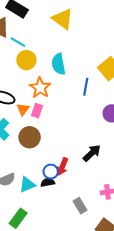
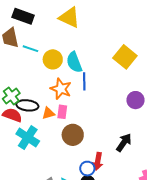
yellow circle: (26, 60) -> (53, 59), moved
blue line: (86, 87) -> (84, 81), moved
orange triangle: (23, 109) -> (48, 113), turned 48
brown circle: (30, 137) -> (73, 135), moved

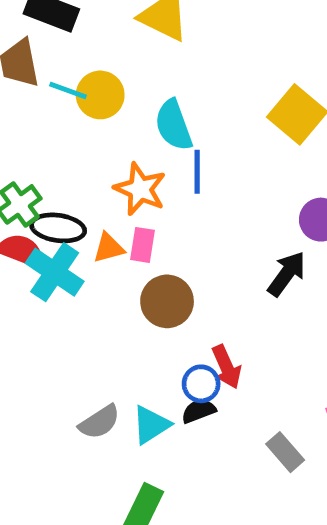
yellow circle: (53, 59) -> (100, 95), moved
cyan cross: (28, 138) -> (55, 272), moved
black arrow: (124, 143) -> (287, 274), moved
red arrow: (98, 161) -> (226, 367), turned -36

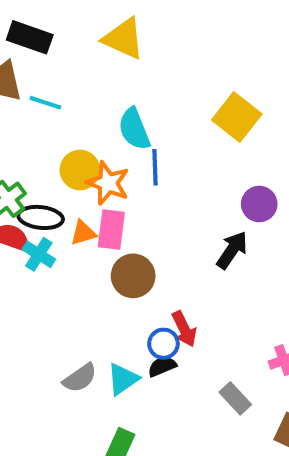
yellow circle: (100, 95) -> (80, 170), moved
pink rectangle: (143, 245) -> (111, 230), size x1.4
cyan cross: (55, 272) -> (39, 254), size x0.7

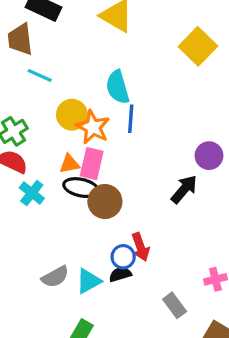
cyan line: (45, 103) -> (40, 75), moved
yellow square: (237, 117) -> (198, 46), moved
black ellipse: (41, 217) -> (81, 188), moved
cyan cross: (39, 254) -> (32, 193), moved

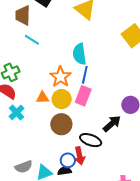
yellow circle: (72, 115) -> (62, 99), moved
pink rectangle: (92, 164) -> (83, 96), moved
black ellipse: (81, 188) -> (91, 140), moved

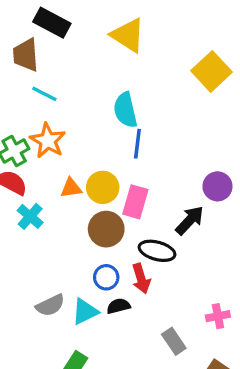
orange star: (60, 77) -> (48, 141), moved
pink rectangle: (83, 96) -> (135, 202), moved
blue circle: (68, 160) -> (106, 277), moved

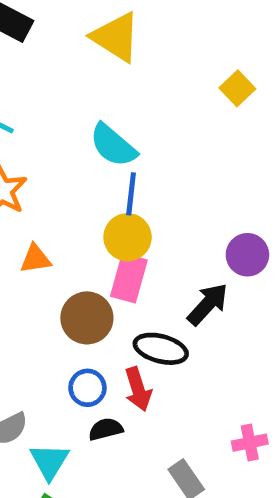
yellow square: (212, 71) -> (237, 88), size x0.6
cyan semicircle: (125, 110) -> (113, 145), turned -36
yellow circle: (103, 187) -> (128, 237), moved
cyan triangle: (85, 311) -> (49, 461), moved, turned -32

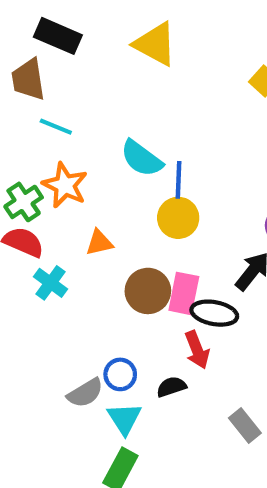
cyan semicircle: (113, 145) -> (142, 158), moved
pink rectangle: (129, 278) -> (184, 293), moved
blue circle: (87, 388) -> (120, 374), moved

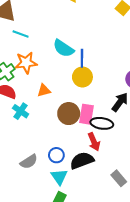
orange star: (65, 185) -> (26, 63), turned -30
black semicircle: (171, 387) -> (82, 160), size x1.6
gray semicircle: (85, 393) -> (29, 162), moved

